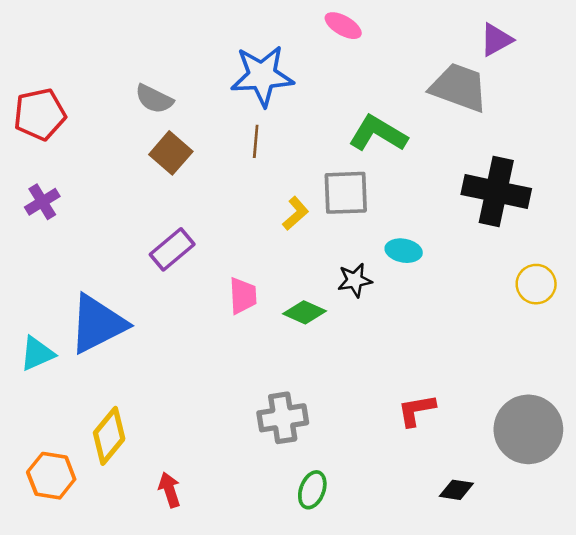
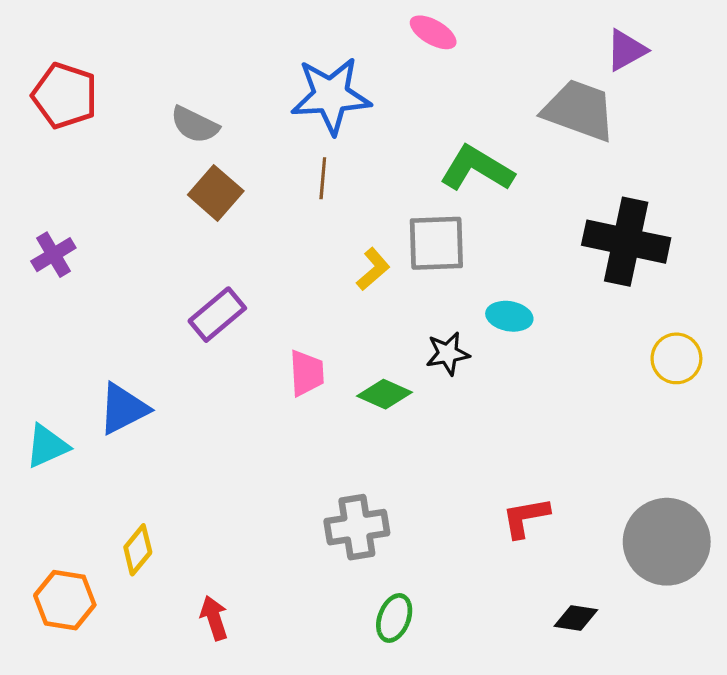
red pentagon: (40, 114) -> (65, 96), moved, turned 30
blue triangle: (98, 324) -> (123, 409), size x0.7
yellow diamond: (109, 436) -> (138, 550), size x0.7

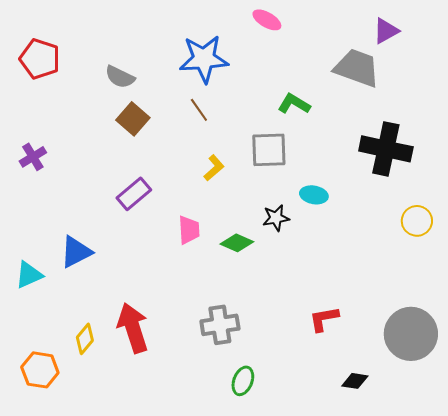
green L-shape: (477, 169) -> (294, 104), size x0.7
brown line: (323, 178) -> (199, 110), turned -40
yellow L-shape: (373, 269) -> (214, 168), moved
red arrow: (214, 618) -> (133, 328), moved, size x1.8

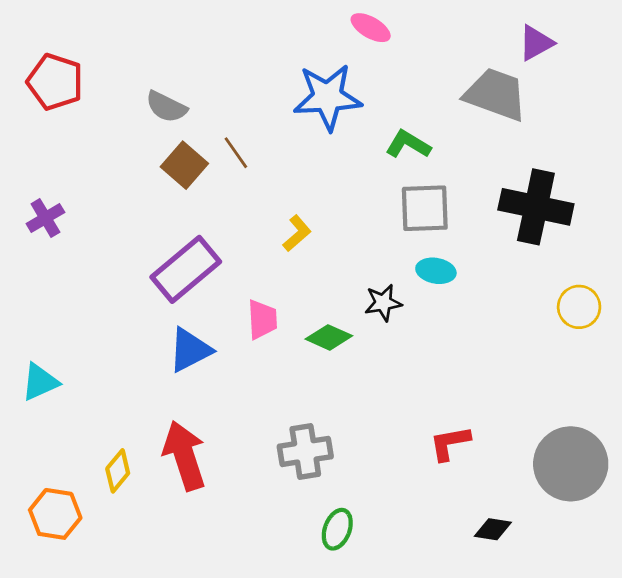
blue star: (204, 59) -> (328, 97), moved
brown line: (199, 110) -> (236, 153), moved
gray square: (269, 150) -> (425, 208), moved
purple rectangle: (134, 194) -> (186, 269), size x1.4
blue triangle: (76, 252) -> (190, 350), moved

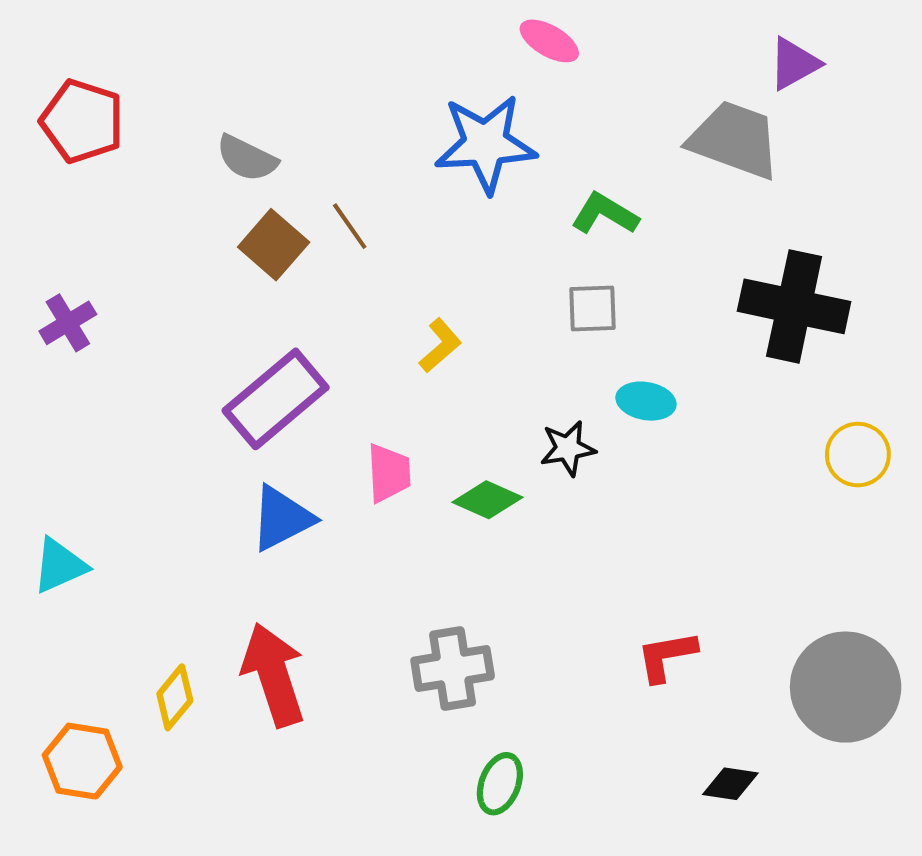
gray square: (425, 208) -> (592, 308), moved, size x0.7

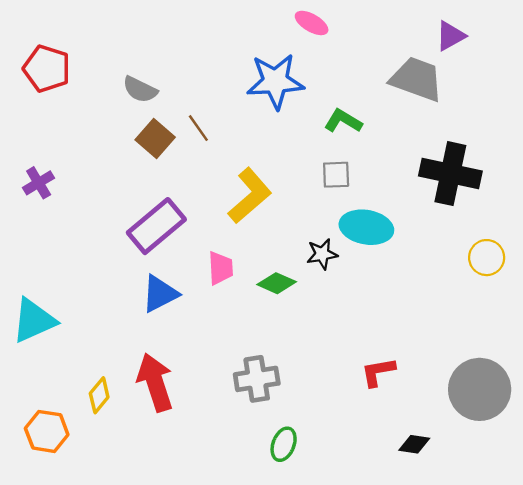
yellow L-shape: (440, 345) -> (250, 196), size x1.8
cyan ellipse: (646, 401) -> (366, 227), size x1.6
cyan triangle: (60, 566) -> (34, 321), size x1.4

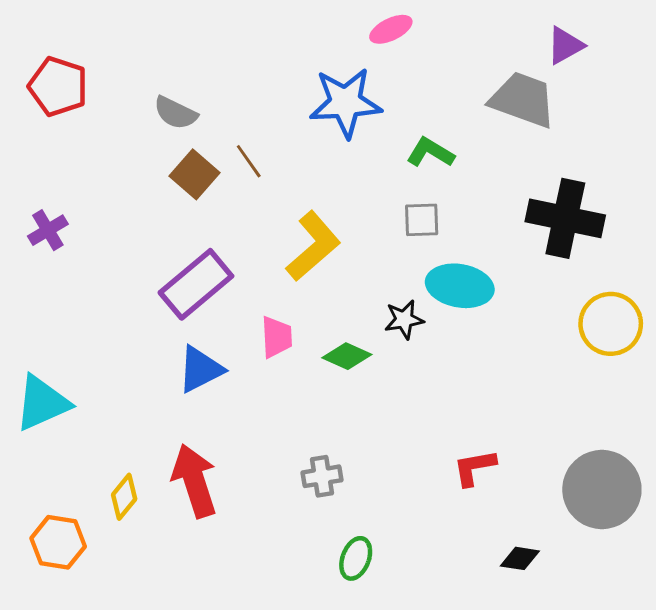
pink ellipse: (312, 23) -> (391, 29), turned -56
yellow circle: (487, 258) -> (611, 324), size x1.4
gray cross: (257, 379) -> (322, 476), size x0.7

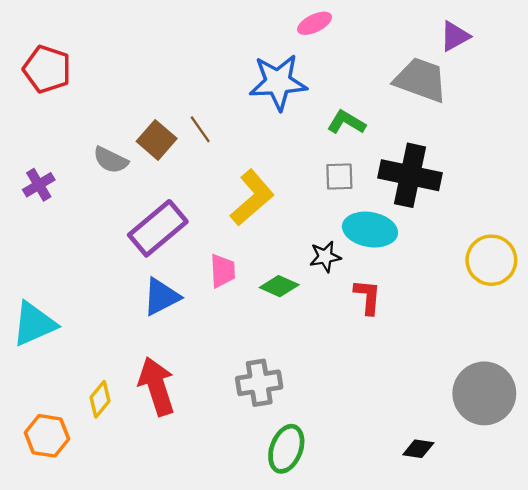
gray semicircle: (175, 113) -> (111, 160), moved
black cross: (565, 218) -> (410, 175), moved
red L-shape: (474, 468) -> (368, 297), moved, turned 105
gray cross: (322, 476) -> (259, 383), size x1.4
green ellipse: (356, 558) -> (286, 449), size x1.4

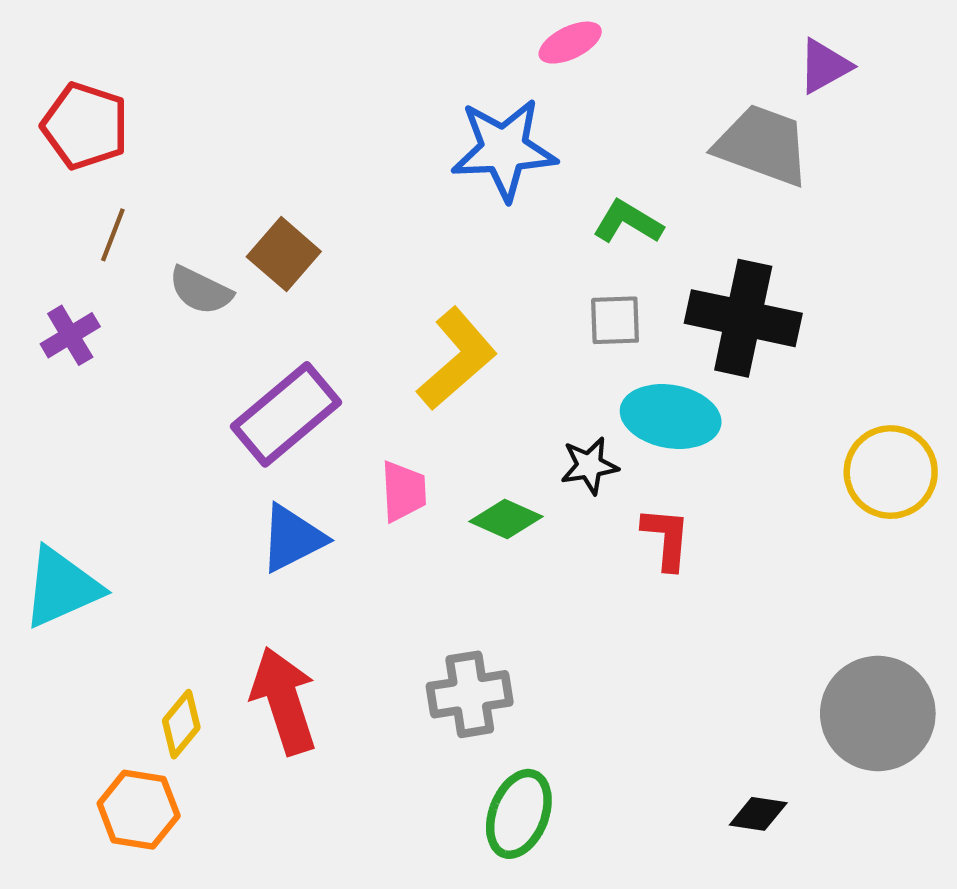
brown line: (200, 129) -> (113, 235), moved, turned 56
orange hexagon: (47, 436) -> (139, 810), moved

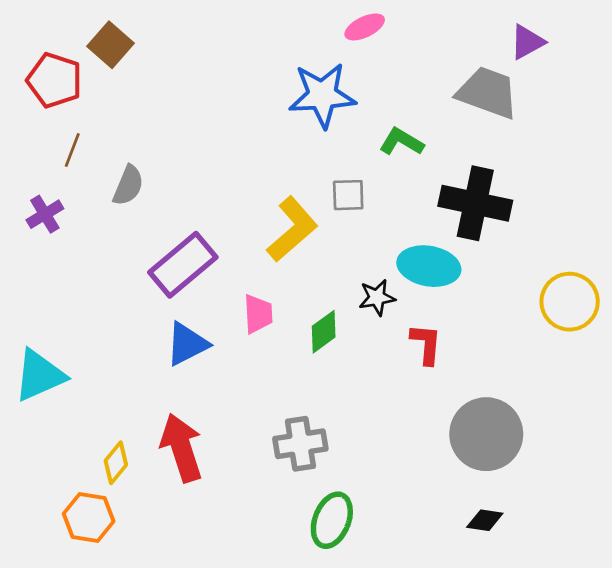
brown square: (284, 254) -> (110, 45), moved
gray semicircle: (201, 290) -> (128, 185), turned -93
gray square: (615, 320) -> (348, 195), moved
green diamond: (506, 519) -> (324, 332), turned -60
gray circle: (878, 713) -> (486, 434), moved

